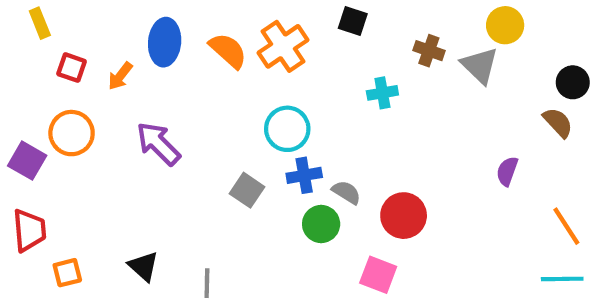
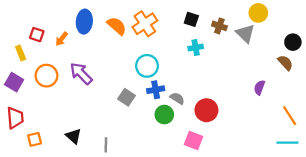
black square: (353, 21) -> (191, 19), moved
yellow rectangle: (40, 23) -> (21, 53), moved
orange circle: (72, 133) -> (46, 76), moved

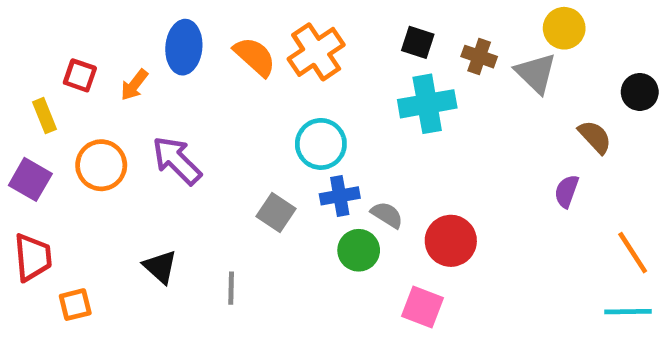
cyan cross: (196, 48) -> (427, 104), size x1.6
brown semicircle: (285, 63) -> (595, 137), moved
black triangle: (73, 136) -> (160, 267), moved
gray line: (106, 145) -> (231, 288), moved

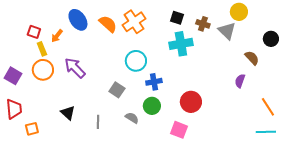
blue ellipse: (184, 47) -> (78, 20), turned -40
yellow rectangle: (45, 116) -> (42, 49), moved
blue cross: (340, 196) -> (154, 82), moved
gray semicircle: (387, 215) -> (132, 118), moved

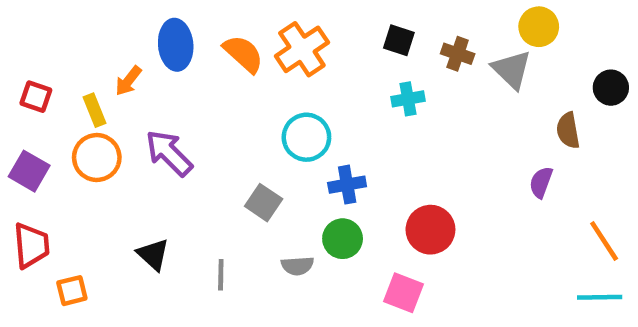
blue ellipse: (78, 20) -> (176, 45), turned 30
red square: (34, 32) -> (36, 97), moved
cyan cross: (181, 44) -> (408, 99), size x0.6
brown semicircle: (252, 58) -> (568, 130), turned -147
gray semicircle: (132, 118) -> (297, 266), turned 144

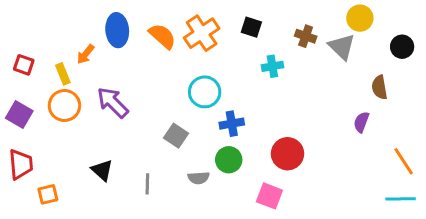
black square: (399, 40) -> (251, 27), moved
black circle: (611, 88) -> (402, 47), moved

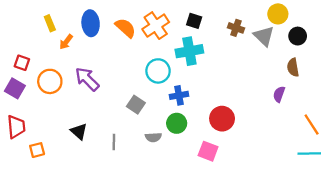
black circle: (402, 47) -> (298, 36), moved
red square: (24, 65) -> (22, 63), moved
cyan cross: (272, 66) -> (189, 51), moved, size x1.6
yellow rectangle: (63, 74) -> (50, 23), moved

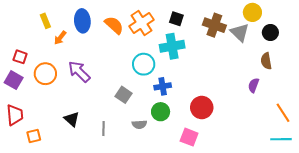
brown cross: (236, 28) -> (214, 25), size x1.5

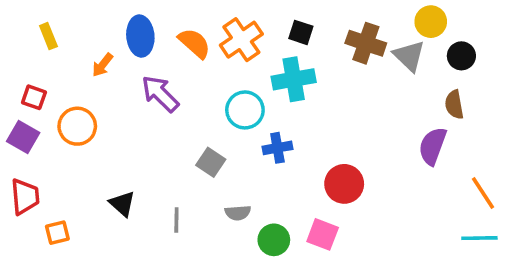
yellow rectangle: (45, 21) -> (48, 36), moved
purple arrow: (79, 72) -> (160, 94), moved
purple semicircle: (253, 85) -> (433, 146), size x1.5
green circle: (161, 112) -> (274, 240), moved

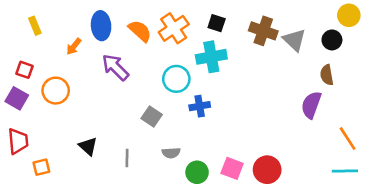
yellow circle: (431, 22) -> (349, 15), moved
red circle: (344, 184) -> (267, 170), moved

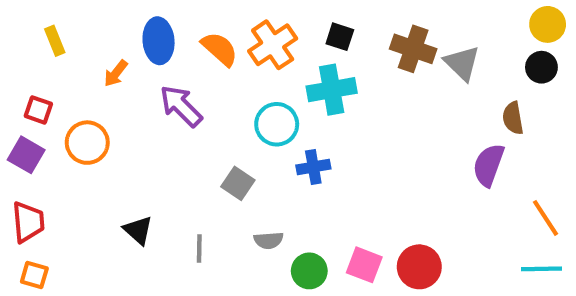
black circle: (332, 40) -> (541, 67), moved
orange square: (41, 167) -> (34, 275), moved, turned 30

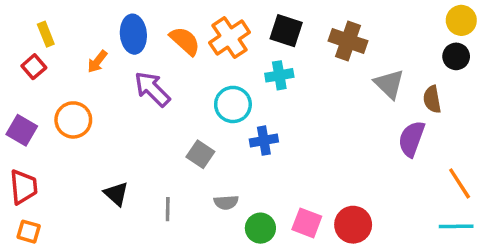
black square: (340, 37) -> (286, 31), size x1.4
gray triangle: (462, 63) -> (389, 84), moved
cyan cross: (332, 90) -> (279, 75), size x0.7
red square: (38, 110) -> (34, 67), moved, turned 30

